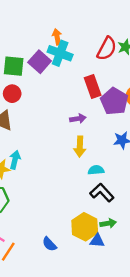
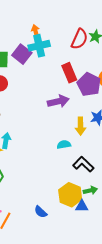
cyan cross: (60, 53) -> (39, 46), turned -30
purple arrow: (78, 119) -> (58, 101), size x1.5
yellow arrow: (80, 147) -> (81, 126), moved
cyan semicircle: (96, 170) -> (64, 145), moved

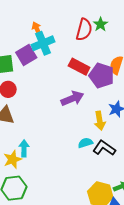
purple square: (22, 54) -> (26, 55), turned 30
red rectangle: (69, 73) -> (79, 67), turned -30
black L-shape: (83, 164) -> (104, 148), moved

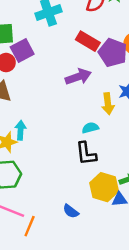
purple square: (26, 55) -> (22, 51), moved
black L-shape: (104, 148) -> (86, 153), moved, turned -135

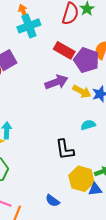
yellow arrow: (108, 104) -> (82, 91), moved, turned -54
cyan semicircle: (90, 128) -> (88, 125), moved

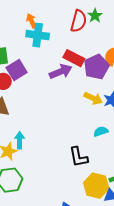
cyan cross: (29, 26) -> (38, 35), turned 30
purple pentagon: (86, 60) -> (96, 67), turned 30
purple arrow: (56, 82) -> (61, 72), moved

